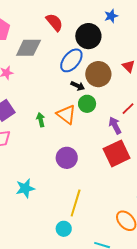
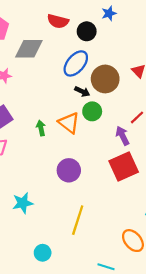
blue star: (111, 16) -> (109, 13), moved
red semicircle: (54, 22) -> (58, 21), turned 144
black circle: (88, 36) -> (87, 31), moved, size x0.7
cyan circle: (64, 229) -> (43, 253), moved

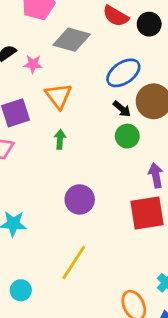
black circle: (87, 31) -> (149, 24), moved
orange triangle: (69, 123) -> (59, 96), moved

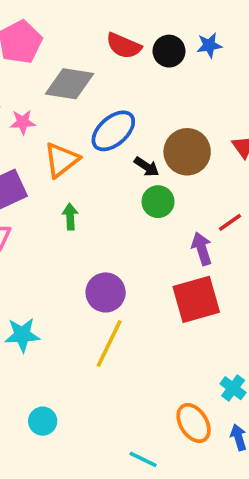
blue ellipse: (123, 73) -> (113, 131), moved
orange triangle: (59, 96) -> (61, 160), turned 36
yellow line: (74, 263) -> (109, 344), moved

